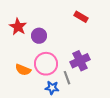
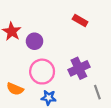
orange semicircle: (23, 70) -> (15, 89), moved
gray line: (67, 78) -> (97, 92), moved

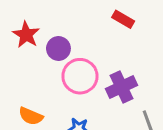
pink circle: (42, 72) -> (80, 76), moved

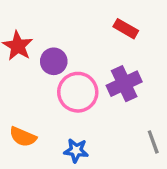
purple cross: (122, 87) -> (124, 84), moved

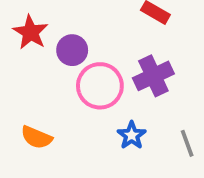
blue star: (76, 151) -> (132, 135), moved, turned 30

